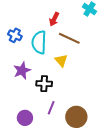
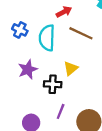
red arrow: (54, 19) -> (64, 12), turned -144
yellow triangle: (61, 60) -> (71, 68), moved, turned 32

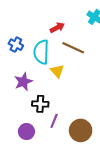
yellow triangle: (71, 68) -> (57, 71), moved, turned -32
black cross: (53, 84) -> (40, 104), moved

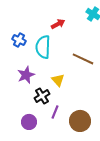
brown line: (73, 48) -> (83, 59), moved
yellow triangle: (57, 71) -> (58, 80), moved
black cross: (40, 104) -> (42, 96), turned -35

